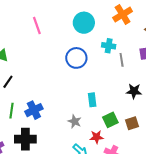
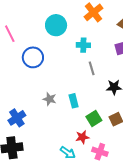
blue circle: (76, 58) -> (33, 57), moved
gray line: (122, 60) -> (92, 68), moved
gray star: (75, 121) -> (50, 99), moved

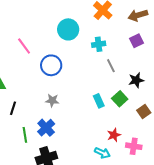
gray star: (50, 99) -> (52, 101), moved
green square: (94, 118) -> (120, 99), moved

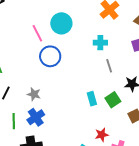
cyan circle: (68, 29) -> (61, 23), moved
pink line: (24, 46) -> (37, 33), moved
gray star: (52, 101) -> (34, 94), moved

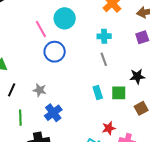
gray line: (109, 66) -> (104, 59), moved
green square: (113, 100) -> (119, 93), turned 35
blue cross: (36, 117) -> (53, 113), moved

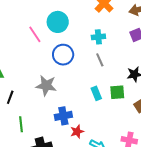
blue circle: (55, 52) -> (63, 55), moved
gray star: (40, 90) -> (46, 85), moved, size x1.5
blue cross: (53, 113) -> (63, 116), moved, turned 30
red star: (109, 128) -> (77, 132), moved

